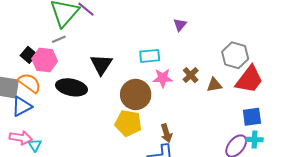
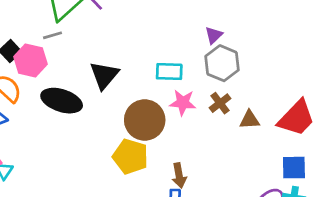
gray hexagon: (235, 55) -> (222, 63), moved

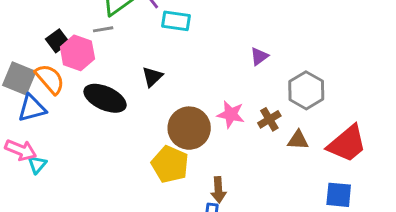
purple triangle: (214, 35) -> (259, 56), moved
gray hexagon: (222, 63) -> (306, 90), moved
cyan rectangle: (169, 72) -> (176, 21), moved
black triangle: (104, 75) -> (152, 77), size x0.7

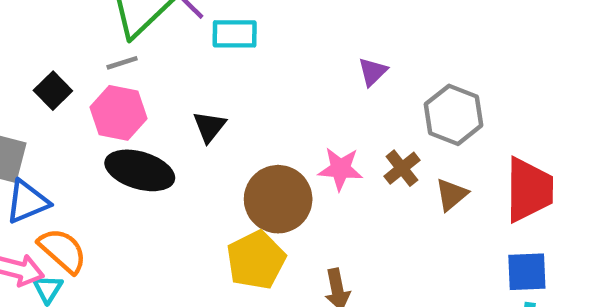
pink hexagon: (77, 53) -> (119, 113), moved
orange semicircle: (50, 79) -> (62, 250), moved
brown triangle: (298, 140) -> (451, 195), turned -35
red trapezoid: (347, 144) -> (529, 190), turned -42
yellow pentagon: (170, 164) -> (256, 260), turned 30

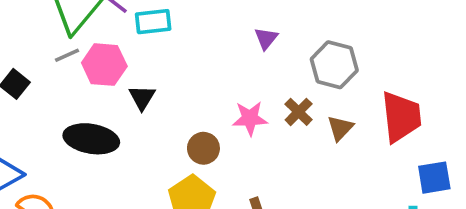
pink hexagon: (119, 113) -> (104, 65), moved
brown circle: (278, 199) -> (203, 148), size x0.6
blue square: (527, 272) -> (434, 178), moved

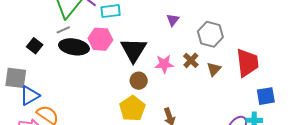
pink hexagon: (104, 65) -> (100, 39), moved
black triangle: (142, 97) -> (134, 50), moved, size x1.8
black ellipse: (91, 139) -> (74, 47), moved

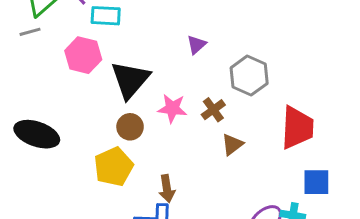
black ellipse: (74, 47) -> (37, 134), moved
brown triangle: (214, 69) -> (232, 144), moved

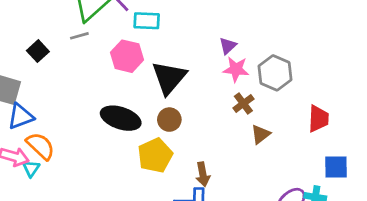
pink star: (172, 108) -> (236, 69), moved
red trapezoid: (297, 128) -> (318, 119), size x0.7
black ellipse: (37, 134) -> (121, 118), moved

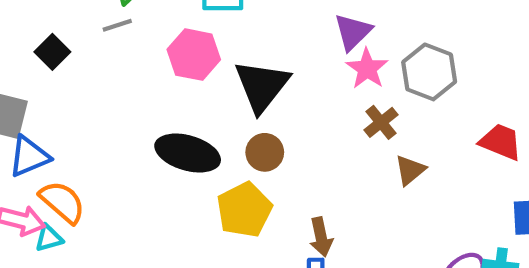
purple triangle: (228, 46) -> (353, 32), size x1.4
pink star: (236, 69) -> (367, 69), turned 30
red trapezoid: (318, 119) -> (501, 142), turned -68
cyan triangle: (31, 168) -> (49, 238), turned 42

